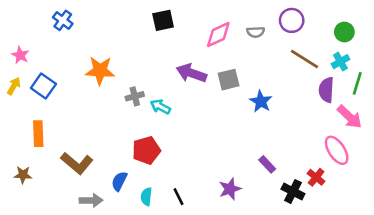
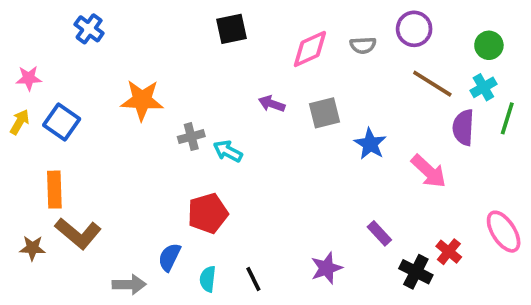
pink star: (20, 55) -> (29, 78), turned -30
purple arrow: (191, 73) -> (272, 104), size x0.6
pink arrow: (349, 117) -> (429, 171), moved
pink ellipse: (337, 150) -> (504, 232), moved
brown L-shape: (77, 163) -> (78, 233), moved

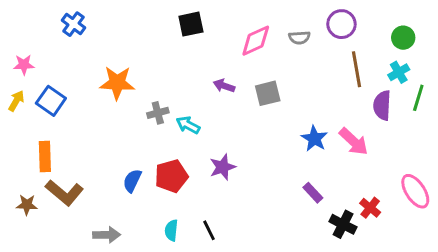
brown line: (432, 84) -> (357, 69), turned 48
blue star: (370, 144) -> (314, 138), moved
blue semicircle: (169, 257) -> (132, 181), moved
purple star: (326, 268) -> (223, 167), moved

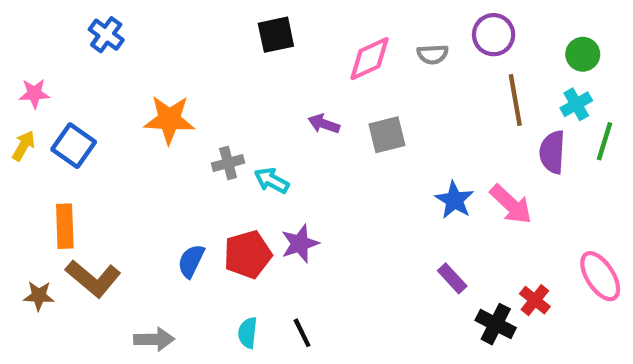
purple star: (223, 167) -> (300, 244), moved

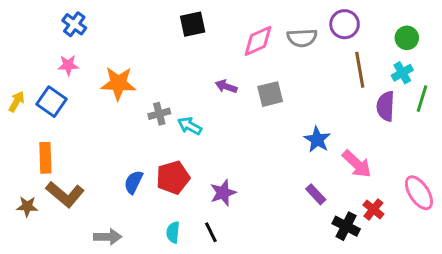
gray semicircle: (433, 54) -> (302, 38), size x1.4
pink star: (34, 93) -> (68, 65), moved
pink arrow: (511, 204) -> (357, 164), moved
purple star: (300, 244) -> (223, 193), moved

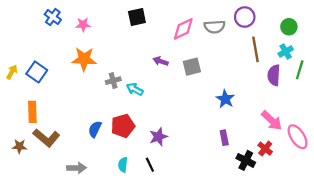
pink star: (68, 65) -> (83, 25), moved
pink arrow: (357, 164) -> (272, 120), moved
purple rectangle: (316, 194) -> (224, 138), turned 32

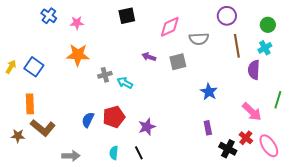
gray semicircle: (215, 27) -> (199, 39), moved
green line: (300, 70) -> (278, 100), moved
pink ellipse: (298, 137) -> (269, 146), moved

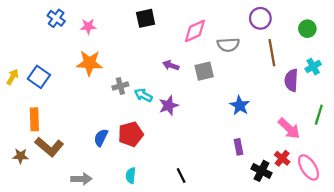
cyan cross: (265, 48) -> (313, 67), moved
purple star: (147, 127) -> (169, 106), moved
black line: (139, 153) -> (181, 175), moved

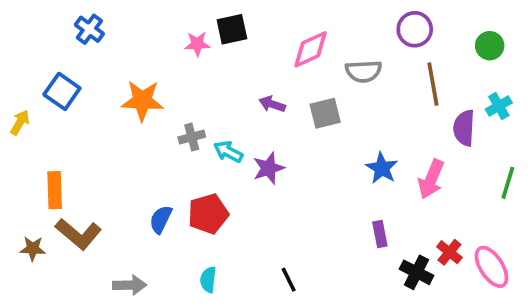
pink star: (88, 26) -> (197, 44), moved
blue square: (39, 77) -> (62, 91), moved
pink arrow: (289, 128) -> (431, 179), moved, turned 70

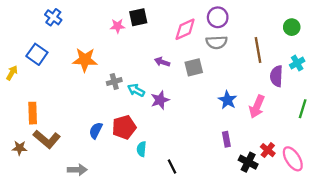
purple circle: (415, 29) -> (218, 17), moved
cyan semicircle: (208, 280) -> (141, 149), moved

